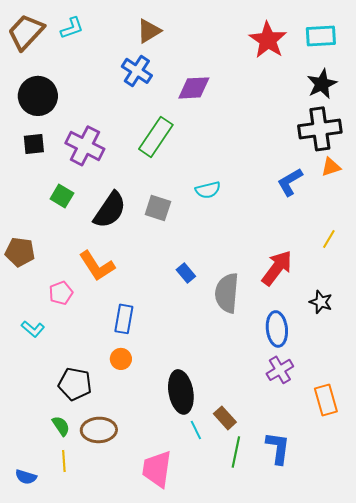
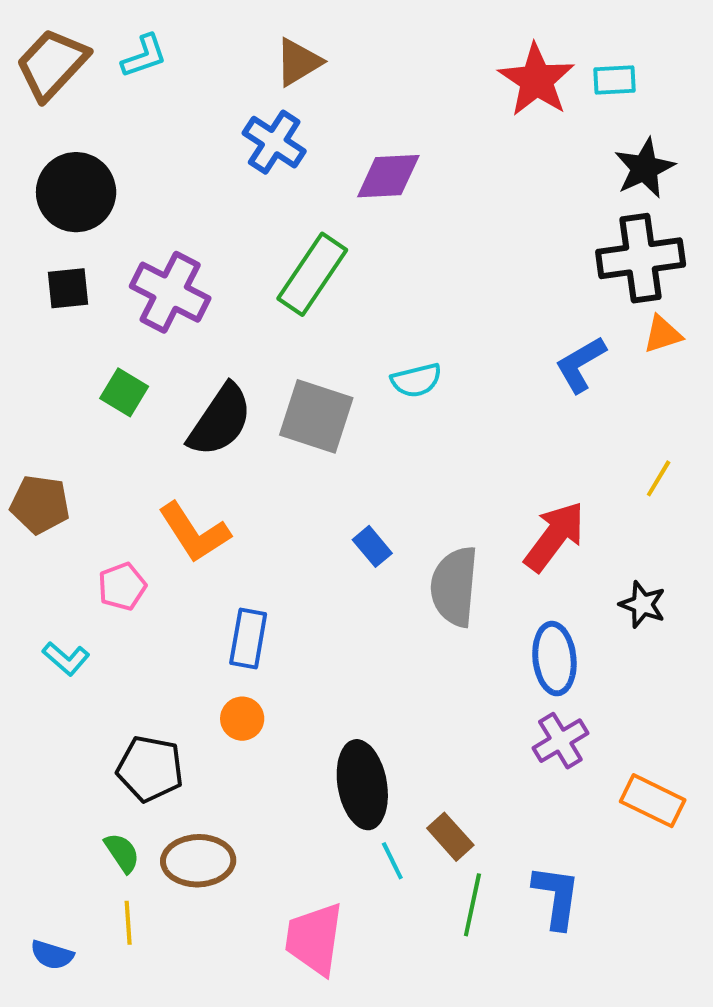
cyan rectangle: (321, 36) -> (615, 80), moved, size x0.7
gray square: (158, 208) -> (316, 416), size x1.4
orange rectangle: (326, 400) -> (653, 801), turned -48

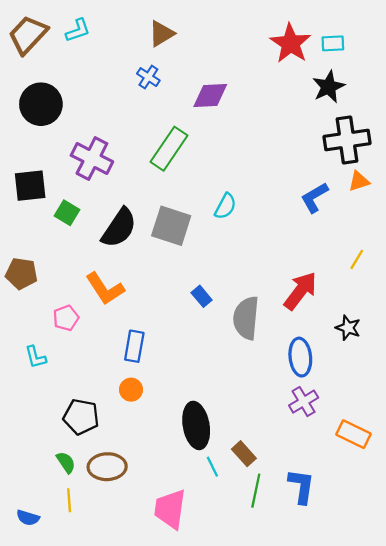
blue cross: (274, 142) -> (148, 77), size x0.7
black star: (645, 168) -> (329, 87), moved
black square: (68, 288) -> (30, 186), moved, size x1.4
cyan semicircle: (416, 380) -> (225, 206), turned -48
cyan L-shape: (66, 659) -> (36, 357), turned 35

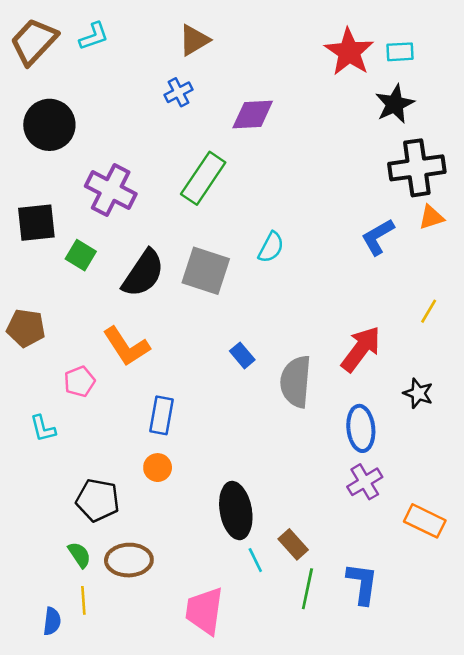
blue cross: (148, 77) -> (178, 92), turned 30
blue semicircle: (28, 518) -> (52, 621), moved, turned -100

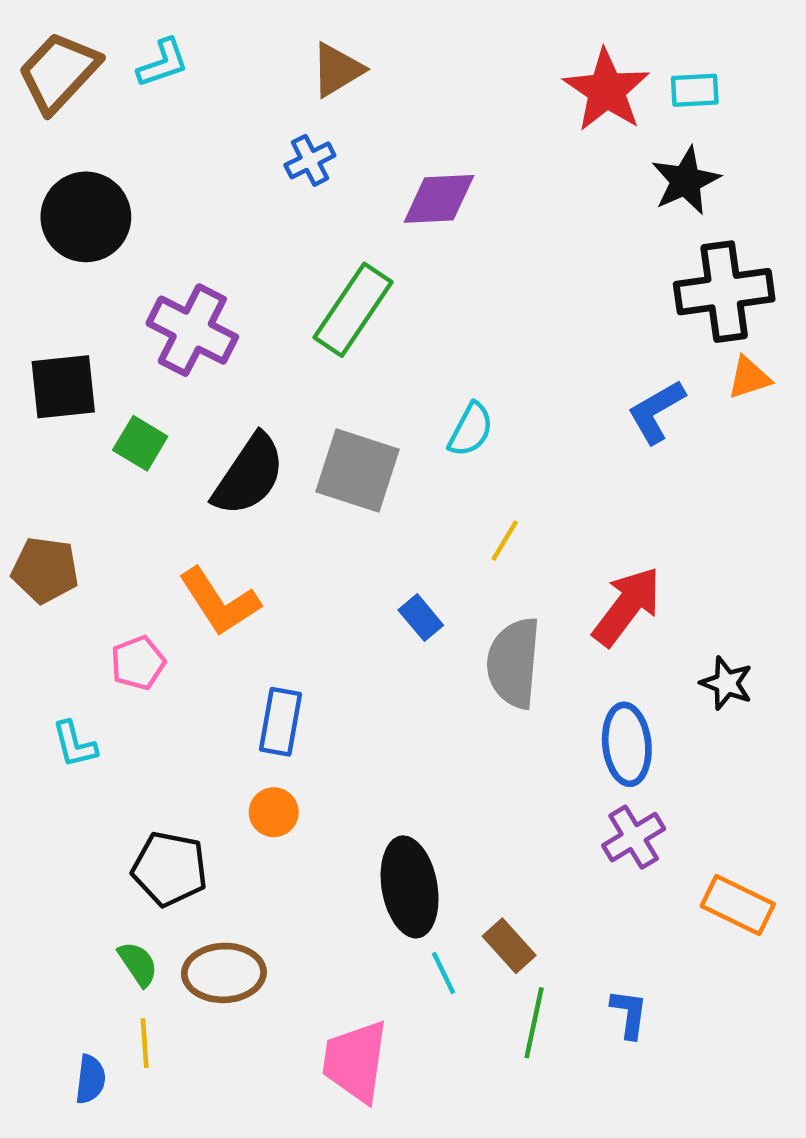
yellow line: (429, 311) -> (505, 541), moved
blue L-shape: (362, 583) -> (629, 1014), size x0.7

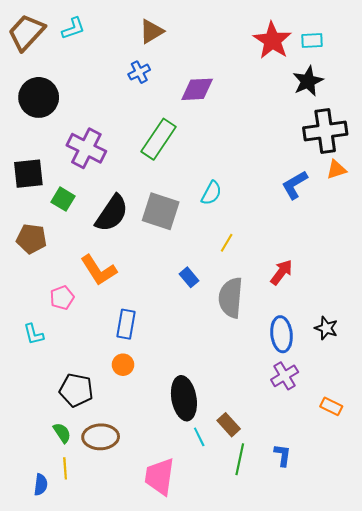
brown pentagon: (45, 570) -> (32, 239), moved
red arrow: (627, 606) -> (281, 272), size x0.7
black star: (726, 683) -> (326, 328), moved
orange rectangle: (738, 905) -> (331, 406), size x0.7

